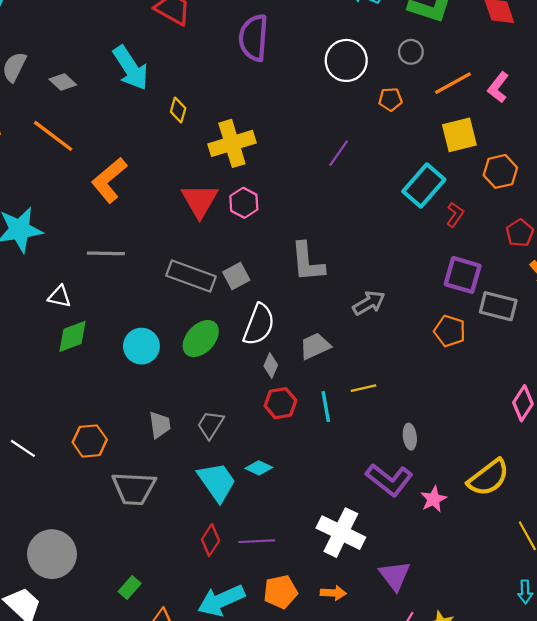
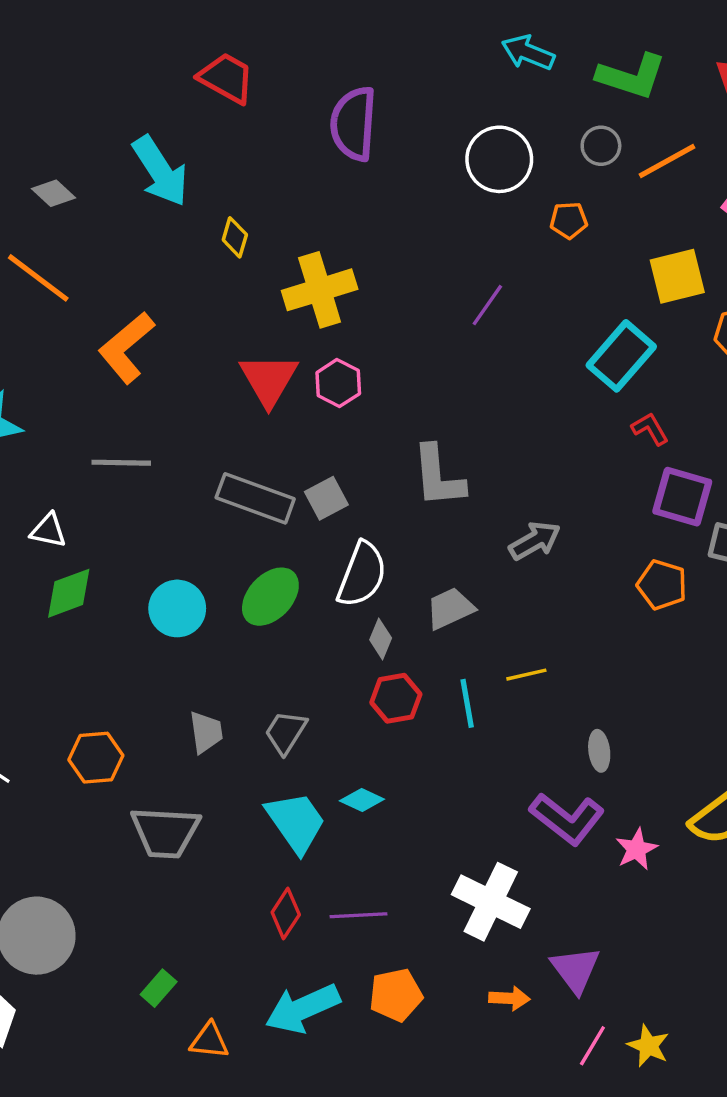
orange line: (453, 83) -> (667, 161), moved
red L-shape: (455, 215) -> (650, 429), moved, turned -65
orange arrow: (333, 593) -> (509, 998), moved

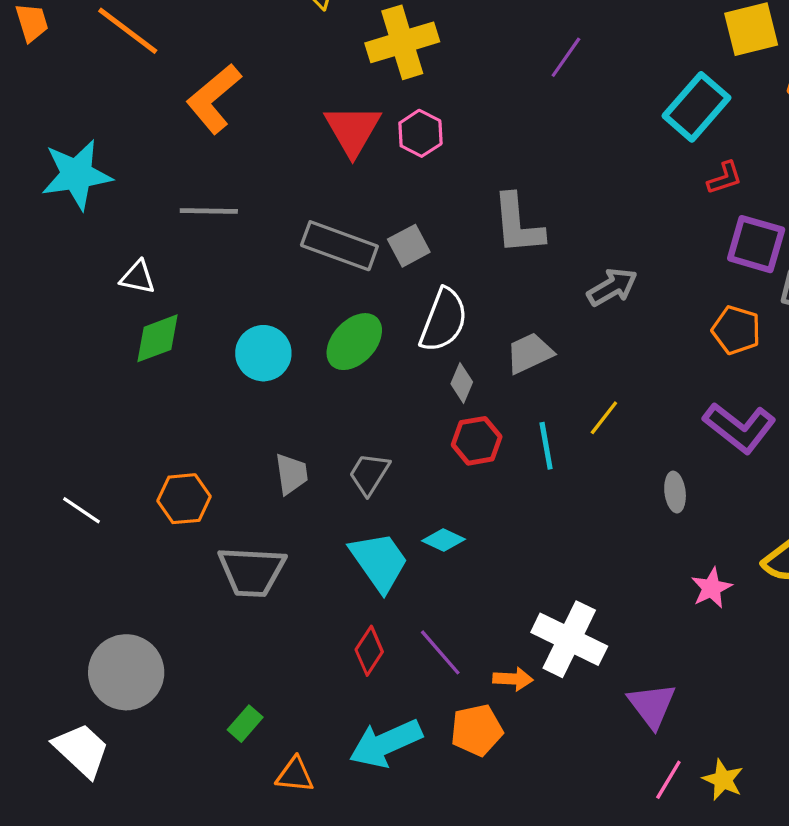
red L-shape: (650, 429) -> (725, 178), turned 102
yellow line: (526, 675) -> (604, 418), turned -39
purple L-shape: (567, 819) -> (740, 428), moved
purple line: (359, 915) -> (440, 652), turned 52
orange arrow: (509, 998) -> (513, 679), moved

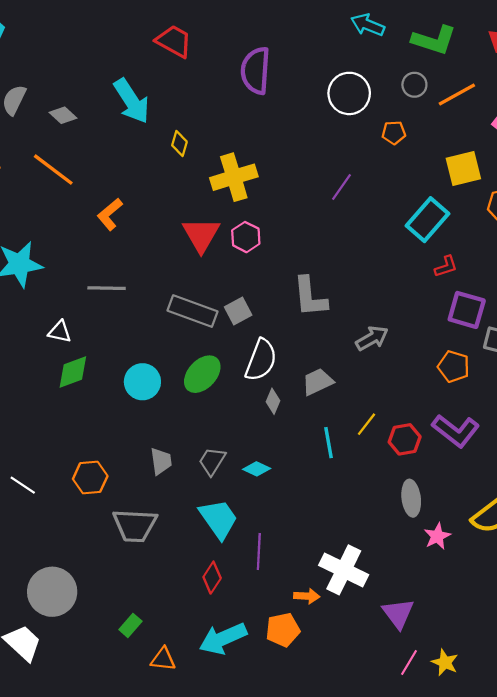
orange L-shape: (214, 99) -> (110, 214), size x0.7
red hexagon: (477, 441) -> (405, 439), moved
gray ellipse: (675, 492) -> (411, 498), moved, size x1.4
cyan diamond: (444, 540) -> (257, 469), moved
purple line: (440, 652) -> (259, 551), moved, turned 44

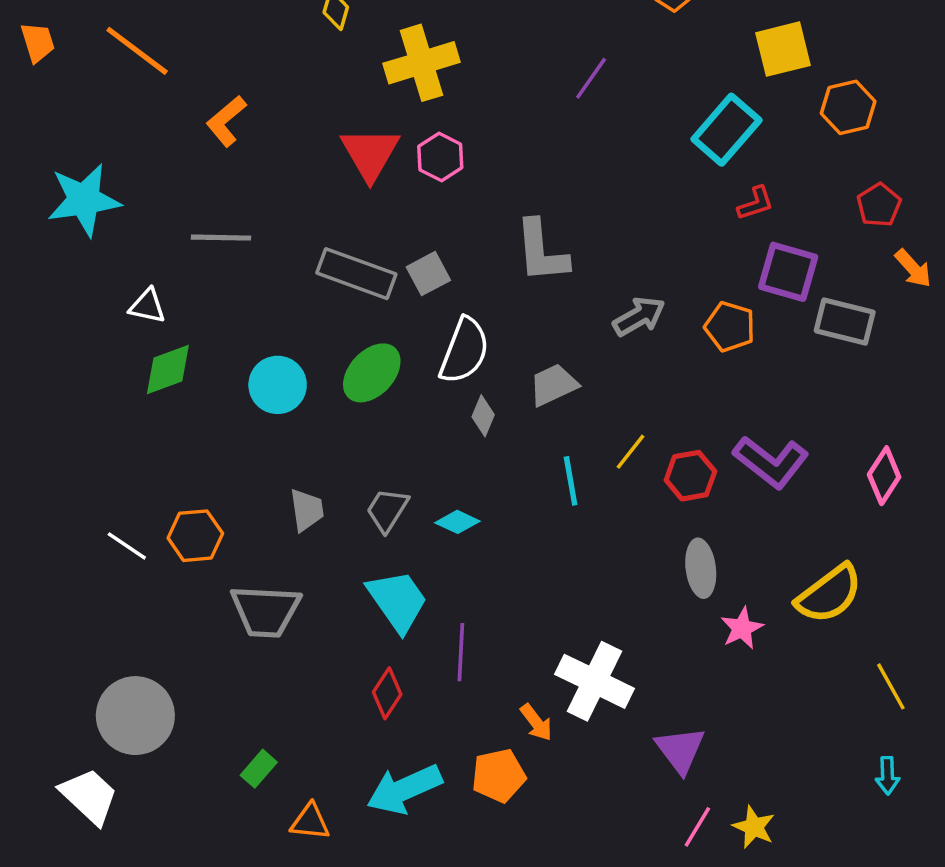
orange pentagon: (454, 367) -> (730, 327), moved
white line: (23, 485) -> (127, 546), moved
orange arrow: (307, 596) -> (536, 722), turned 50

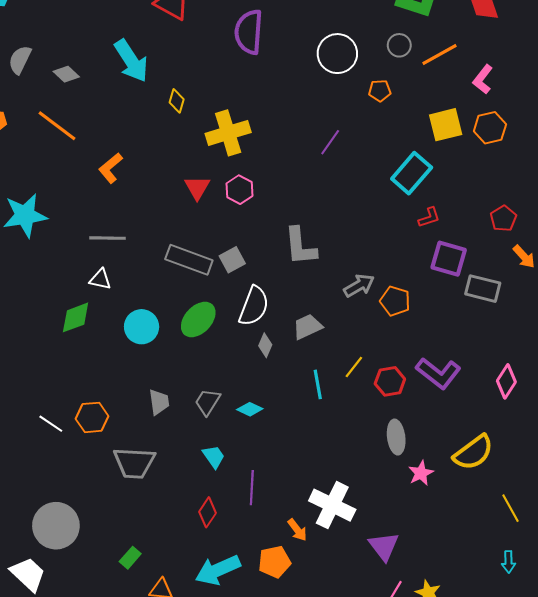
orange hexagon: (848, 107) -> (490, 128), moved
red triangle: (370, 154) -> (197, 188), size x0.7
white triangle: (147, 306) -> (100, 279), moved
orange pentagon: (730, 327) -> (395, 301), moved
cyan trapezoid: (397, 601) -> (214, 457), size x0.6

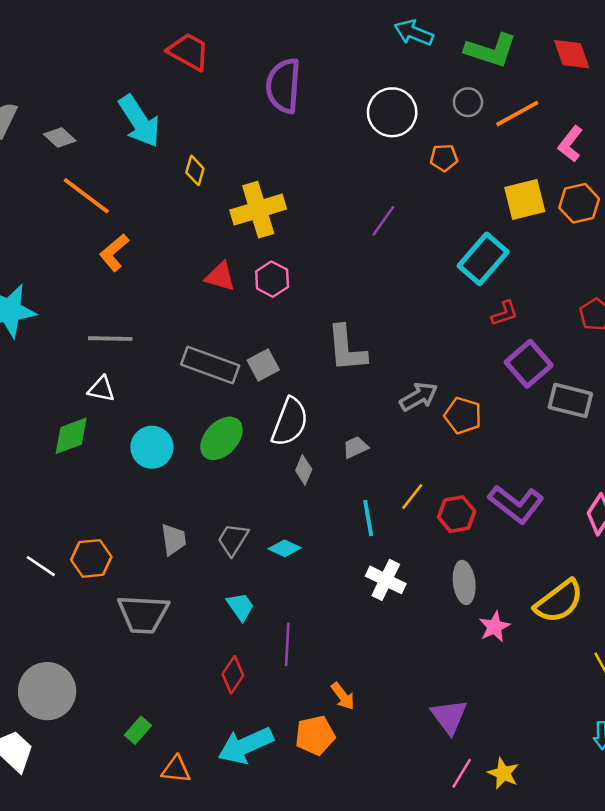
orange line: (57, 126) -> (86, 196), moved
red triangle: (197, 188) -> (220, 277), turned -44
purple square: (449, 259) -> (529, 364), turned 33
gray trapezoid: (307, 327) -> (355, 447), size x0.7
white cross: (332, 505) -> (386, 580), moved, size x0.7

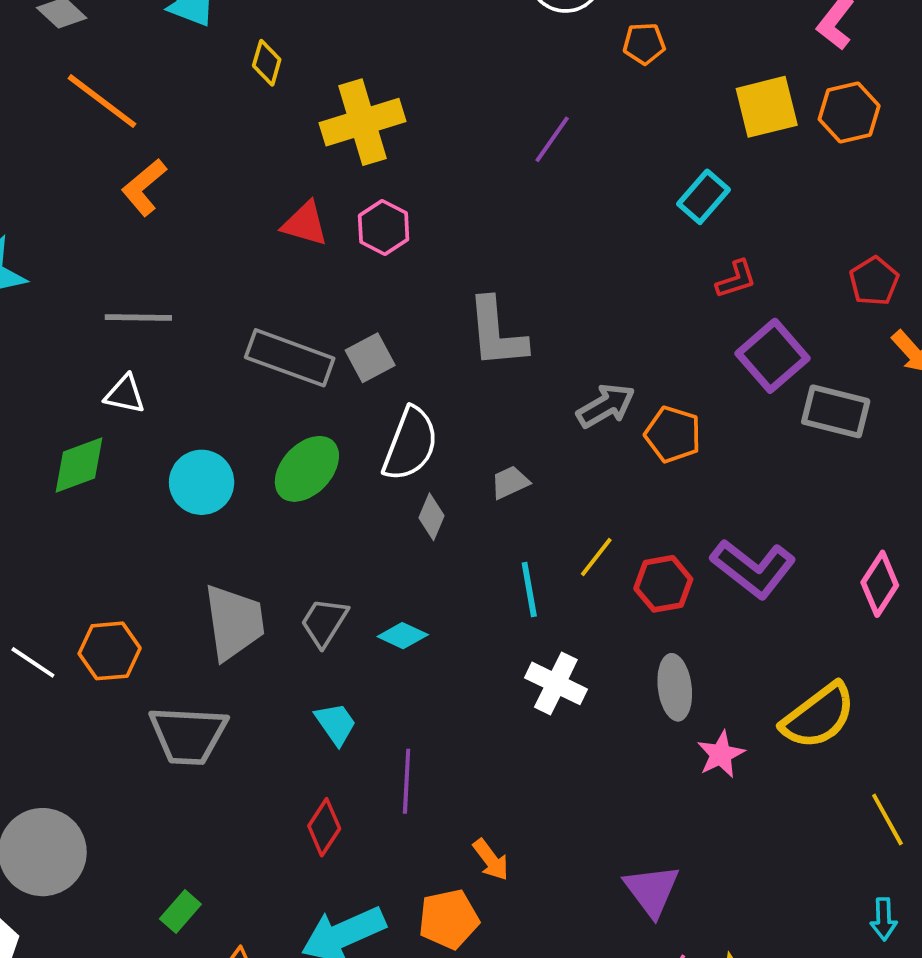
cyan rectangle: (483, 259) -> (704, 197), size x0.7
gray trapezoid: (173, 539) -> (234, 622), size x1.6

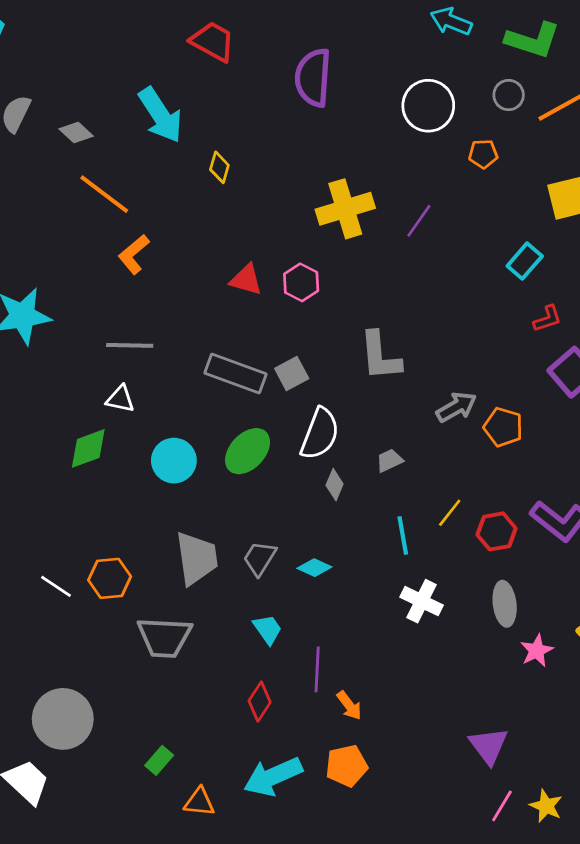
yellow cross: (362, 122) -> (345, 209), moved
orange arrow: (491, 860) -> (349, 706), moved

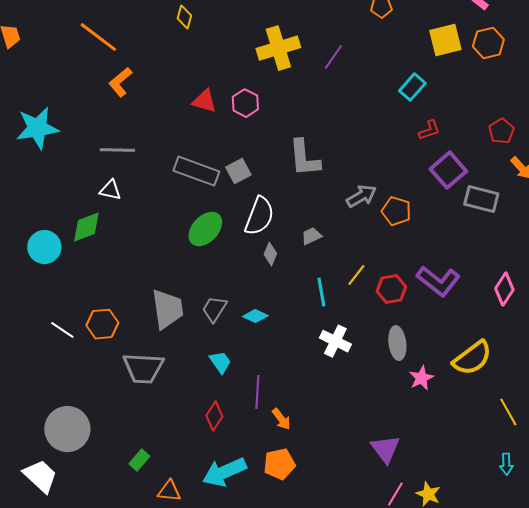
cyan circle: (174, 461) -> (44, 247), moved

